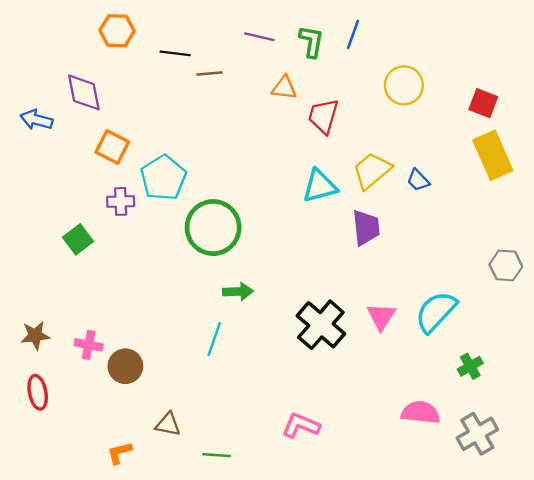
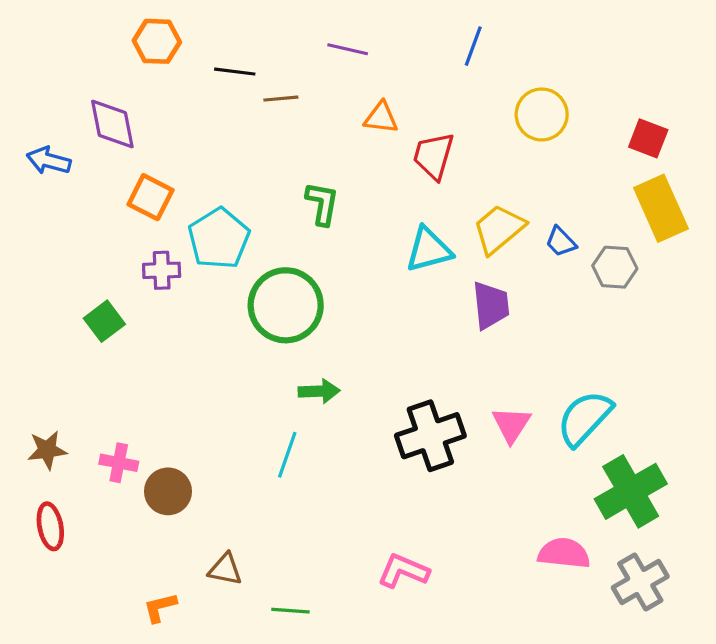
green L-shape: (311, 41) -> (322, 204), moved
gray hexagon: (506, 265) -> (615, 267), moved
black cross: (321, 325) -> (430, 436), turned 30
green cross: (470, 366) -> (631, 491), size x2.0

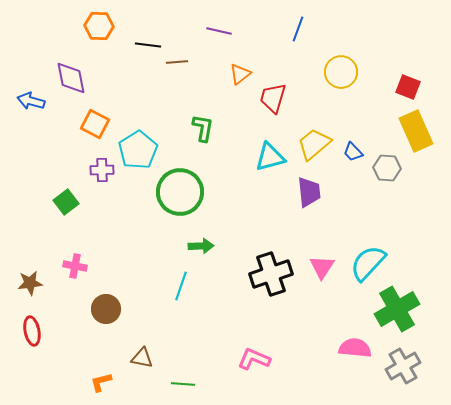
orange triangle: (381, 118) -> (240, 74), turned -45
pink cross: (119, 463) -> (75, 266), moved

